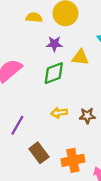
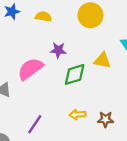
yellow semicircle: (34, 17) -> (43, 17), moved
purple star: (54, 44) -> (58, 50), moved

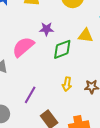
yellow arrow: (78, 115) -> (67, 84), turned -72

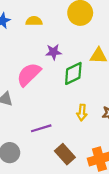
purple line: (30, 95) -> (41, 128), turned 48

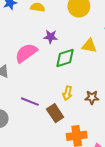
purple line: (41, 128) -> (30, 102), turned 30
brown rectangle: (65, 154) -> (55, 113), moved

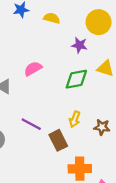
purple star: (51, 37) -> (79, 45), moved
pink semicircle: (26, 53) -> (33, 69), size x0.7

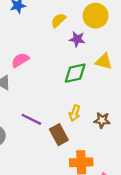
yellow semicircle: (52, 18) -> (58, 20), moved, turned -56
pink semicircle: (33, 69) -> (20, 60), moved

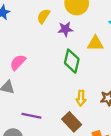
green diamond: (75, 73) -> (72, 61), turned -50
purple line: (31, 119) -> (31, 116), moved

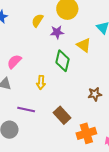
yellow triangle: (95, 43) -> (84, 45), turned 35
yellow arrow: (81, 98) -> (41, 82), moved

